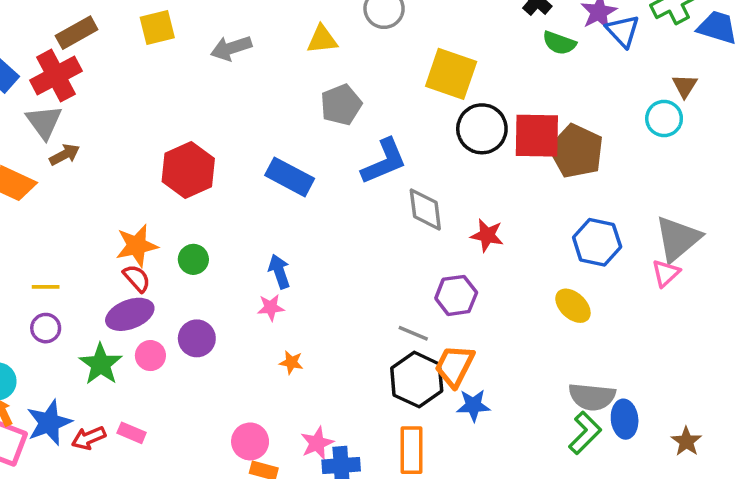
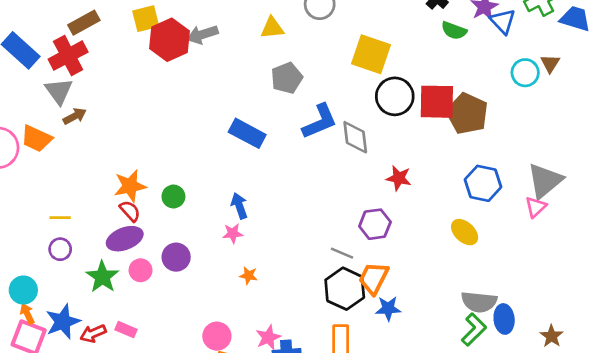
cyan circle: (664, 119) -> (525, 73), moved
red hexagon: (188, 170) -> (169, 40), moved
gray diamond: (425, 210) -> (355, 137), moved

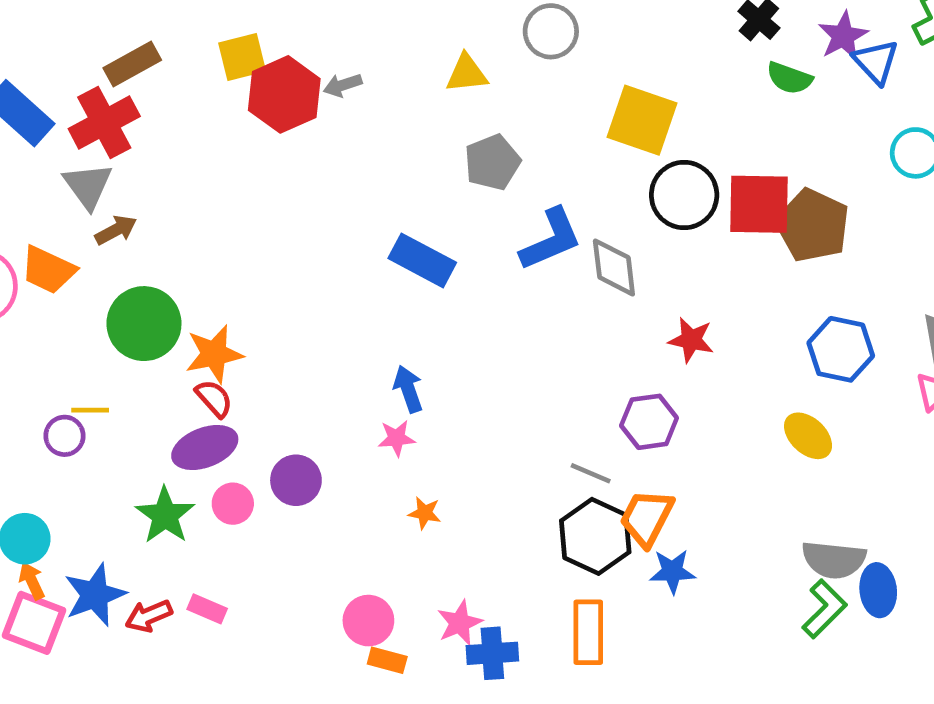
gray arrow: (202, 34) -> (343, 85), size x0.7
green circle: (173, 196) -> (144, 324), moved, size x1.8
purple circle: (60, 249) -> (64, 436), moved

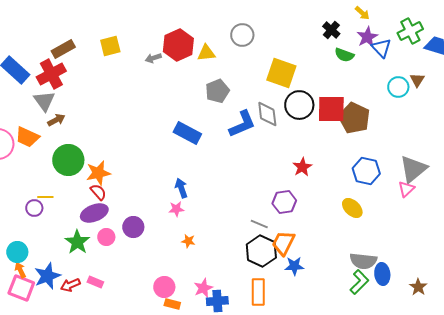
red hexagon: (284, 94) -> (178, 45), moved
gray diamond: (614, 267) -> (267, 114), moved
red star: (691, 340) -> (302, 167), turned 30

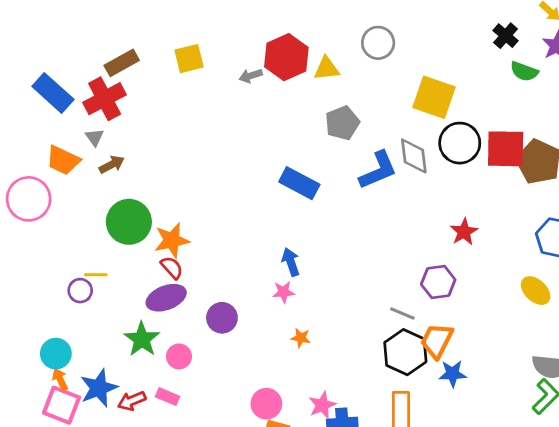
gray triangle: (44, 101) -> (95, 137), size x0.6
orange trapezoid: (27, 137) -> (63, 160), moved
pink circle: (106, 237) -> (179, 356), moved

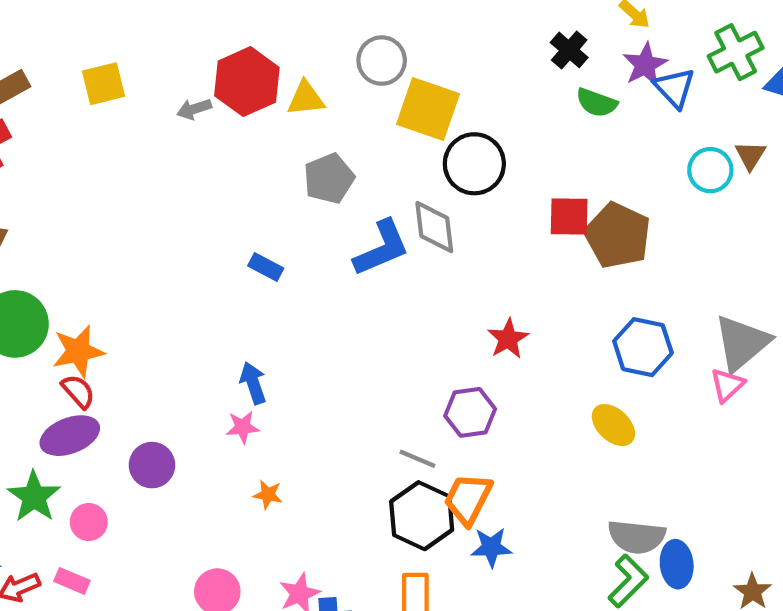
yellow square: (434, 97) -> (428, 109), moved
black circle: (460, 143) -> (474, 164), moved
red square: (506, 149) -> (569, 216), size x0.7
blue rectangle: (299, 183) -> (266, 267), size x0.6

